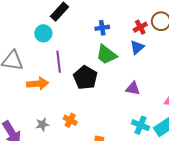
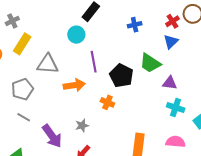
green trapezoid: (106, 55) -> (150, 63), moved
orange cross: (70, 120) -> (107, 102), moved
cyan cross: (140, 125) -> (176, 107), moved

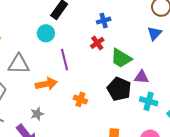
red cross: (172, 21) -> (97, 43), moved
blue triangle: (171, 42) -> (154, 33), moved
black pentagon: (121, 76) -> (119, 89), moved
gray star: (82, 126) -> (37, 114), moved

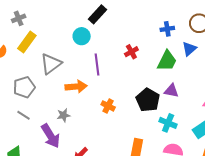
blue cross: (104, 21) -> (167, 29), moved
green trapezoid: (121, 58) -> (167, 61), moved, turned -100
gray triangle: (19, 64) -> (51, 64), turned -45
cyan cross: (149, 101) -> (168, 123), moved

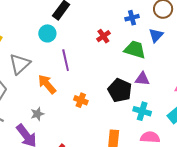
red cross: (131, 52) -> (103, 36), moved
green trapezoid: (167, 61) -> (135, 50), turned -95
orange arrow: (76, 87) -> (47, 84), turned -120

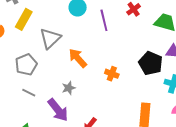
purple line: (66, 60) -> (104, 20), moved

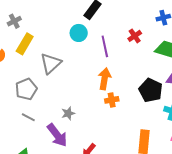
orange arrow: (78, 58) -> (105, 79), moved, turned 50
orange cross: (112, 74) -> (112, 100), turned -32

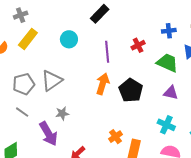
cyan circle: (79, 33) -> (69, 39), moved
gray triangle: (51, 63) -> (52, 81), moved
black pentagon: (151, 90) -> (131, 90), moved
orange cross: (112, 100) -> (116, 137), moved, turned -32

